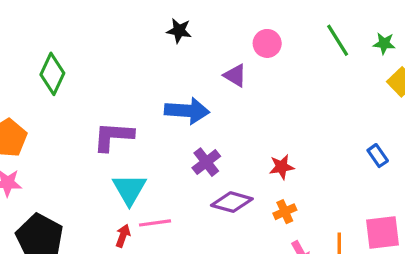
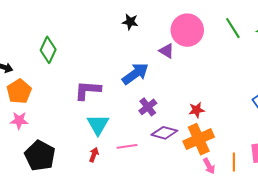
pink circle: (267, 43) -> (187, 30), size x1.8
blue arrow: (187, 111) -> (135, 74), turned -40
orange cross: (285, 212) -> (199, 139), size x2.0
pink line: (155, 223) -> (127, 146), moved

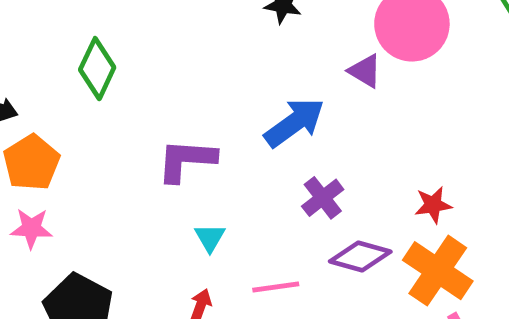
cyan triangle: (98, 125) -> (210, 238), size x0.6
orange cross: (199, 139) -> (438, 271), turned -32

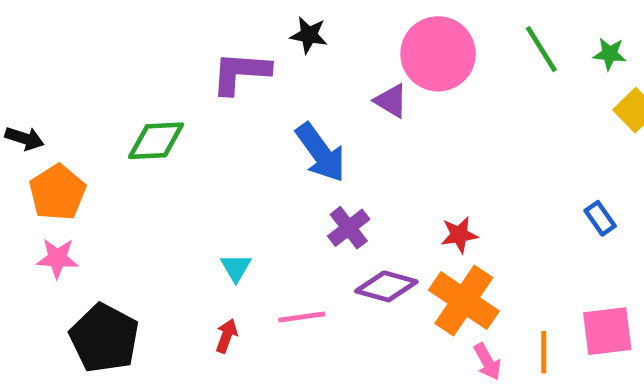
green diamond: (97, 69) -> (156, 141), moved, turned 62
blue arrow: (294, 123) -> (321, 153), turned 90
purple L-shape: (186, 160) -> (241, 73), moved

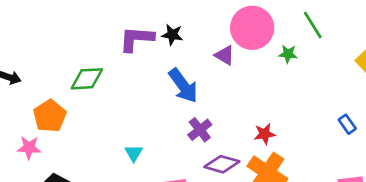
black star: (309, 35) -> (172, 35), moved
green star: (610, 54) -> (288, 54), moved
orange pentagon: (57, 192) -> (50, 116), moved

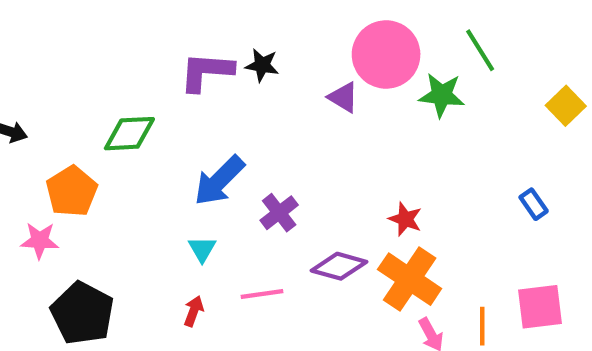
green star: (288, 54) -> (442, 95), size x1.5
blue arrow: (183, 86) -> (219, 181), moved, turned 81
purple cross: (200, 130) -> (279, 213), moved
red star: (265, 134) -> (405, 219), turned 30

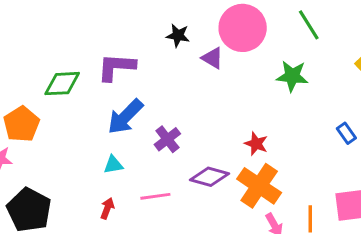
black star: (262, 65) -> (178, 35), moved
purple L-shape: (206, 72) -> (116, 67), moved
green star: (442, 95) -> (292, 76), moved
cyan triangle: (202, 249) -> (113, 165), turned 50

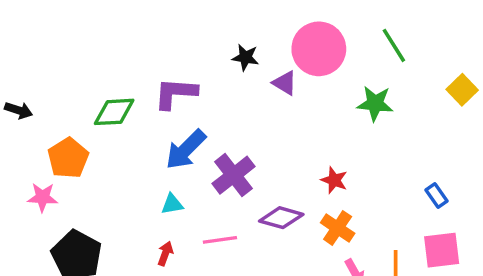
blue rectangle: (346, 133) -> (437, 196), moved
purple cross: (167, 139) -> (234, 175), size x1.4
orange cross: (259, 186) -> (338, 228), size x0.7

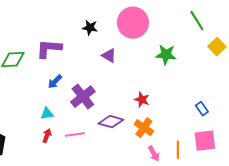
green line: (394, 45) -> (197, 21), moved
purple triangle: (285, 83) -> (109, 56), moved
blue arrow: (186, 149) -> (55, 82), size x0.6
red arrow: (165, 254) -> (47, 136), moved

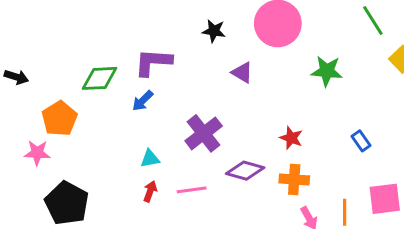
blue arrow: (55, 82) -> (143, 101), moved
blue rectangle: (202, 109) -> (361, 141), moved
orange cross: (144, 128) -> (294, 179), turned -30

